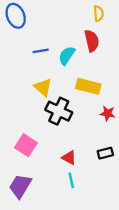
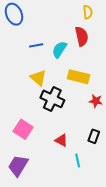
black rectangle: (105, 153) -> (94, 136), turned -56
cyan line: (71, 180) -> (78, 161), moved

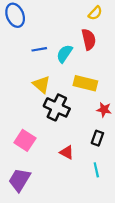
yellow semicircle: (88, 12) -> (95, 13), turned 48
black rectangle: (94, 136) -> (97, 138), moved
cyan line: (78, 161) -> (96, 170), moved

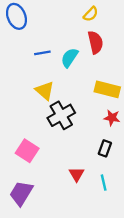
yellow semicircle: (95, 13) -> (91, 14), moved
yellow rectangle: (85, 83) -> (107, 89), moved
black cross: (57, 107) -> (61, 115), turned 35
red triangle: (67, 152) -> (77, 174), moved, turned 32

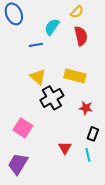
cyan semicircle: (70, 58) -> (52, 27), moved
yellow rectangle: (107, 89) -> (75, 76), moved
red star: (112, 118) -> (86, 108), moved
black rectangle: (105, 148) -> (93, 134), moved

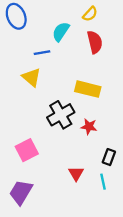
yellow triangle: (38, 77) -> (31, 77), moved
red star: (86, 108) -> (89, 127), moved
pink square: (23, 128) -> (27, 150), turned 30

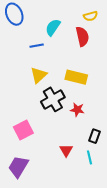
yellow semicircle: (90, 14) -> (90, 16), moved, turned 32
yellow triangle: (31, 77) -> (39, 75), moved, turned 36

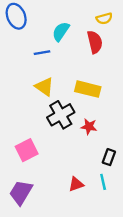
yellow triangle: (39, 75) -> (44, 87), turned -42
red triangle: (66, 150) -> (76, 184), moved, turned 40

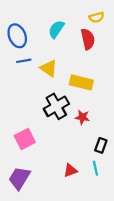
blue ellipse: (16, 16) -> (17, 36), moved
blue line: (42, 53) -> (24, 61), moved
yellow triangle: (44, 87) -> (49, 68), moved

